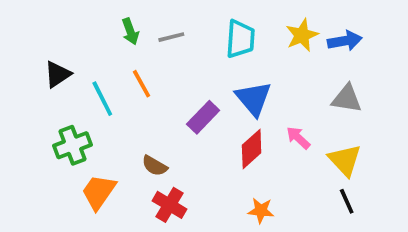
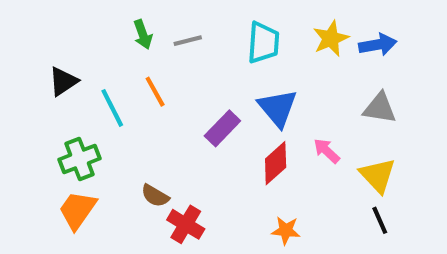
brown semicircle: (155, 166) -> (155, 196), moved
orange trapezoid: (99, 192) -> (77, 210), moved

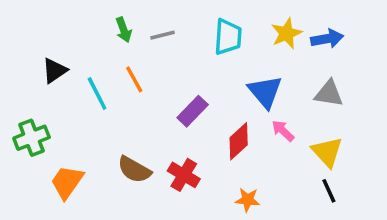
blue triangle: (278, 108) -> (265, 92), moved
green cross: (80, 159) -> (32, 138), moved
brown semicircle: (155, 196) -> (134, 170), size x1.4
red cross: (186, 224) -> (184, 175), moved

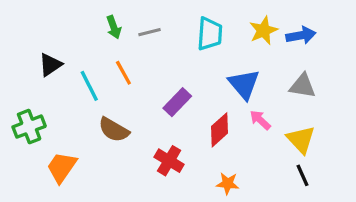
brown semicircle: (134, 170) -> (114, 130), moved

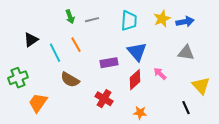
blue triangle: (244, 84) -> (137, 52), moved
purple rectangle: (177, 102) -> (109, 63), turned 36
yellow triangle: (301, 140) -> (201, 86), moved

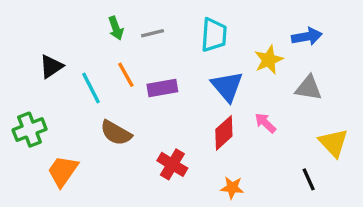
yellow star: (162, 19) -> (269, 60), moved
purple rectangle: (109, 63) -> (162, 88), moved

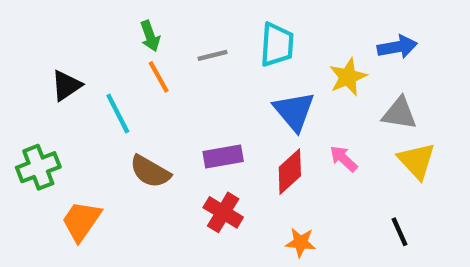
gray line: (152, 33) -> (212, 55), moved
orange line: (126, 75) -> (159, 77), moved
purple rectangle: (162, 88) -> (223, 156), moved
yellow triangle: (333, 143) -> (417, 161), moved

